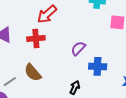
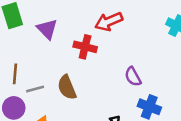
purple semicircle: (78, 48) -> (133, 77), turned -91

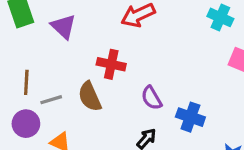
red cross: (85, 47) -> (111, 64), moved
purple semicircle: (133, 77) -> (152, 98), moved

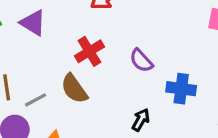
red cross: (111, 64) -> (89, 51), turned -32
purple semicircle: (152, 98) -> (141, 61), moved

